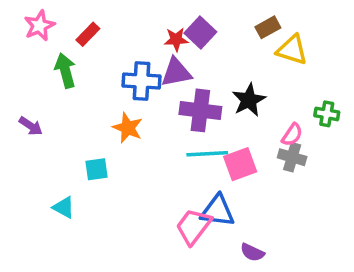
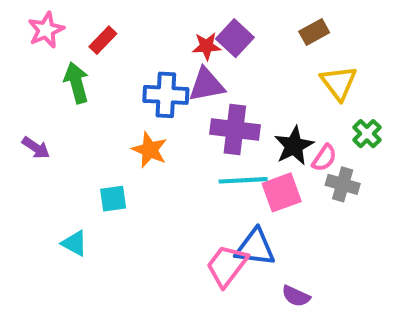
yellow triangle: (292, 50) -> (339, 83), moved, turned 36
black star: (249, 100) -> (294, 146), moved
green cross: (327, 114) -> (367, 134), moved, turned 35
pink semicircle: (292, 135) -> (324, 158), moved

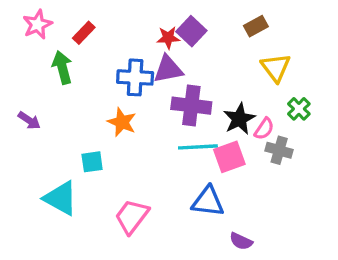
cyan triangle: (74, 243) -> (61, 198), size x1.6
pink trapezoid: (227, 266) -> (132, 216), moved

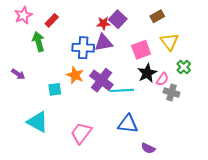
purple cross: (191, 106) -> (101, 80), moved, turned 30
pink square: (229, 157) -> (141, 50), moved
cyan square: (92, 162) -> (55, 89), moved

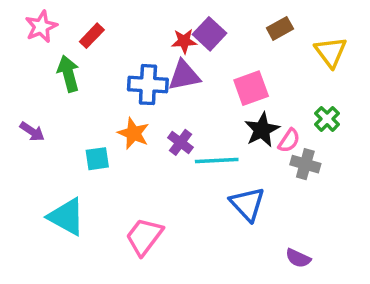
yellow triangle: (170, 42) -> (331, 52), moved
purple cross: (101, 80) -> (180, 142), size x0.6
blue triangle: (128, 124) -> (247, 204), moved, turned 40
purple semicircle: (148, 148) -> (298, 258), moved

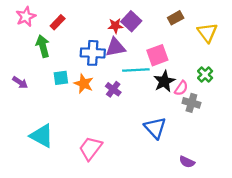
cyan square: (97, 159) -> (61, 78), moved
cyan line: (217, 161) -> (136, 70), moved

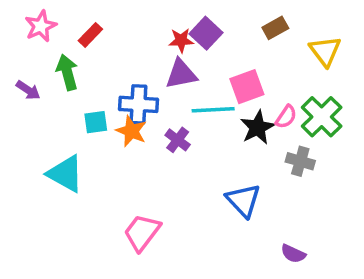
blue cross: (93, 53) -> (138, 104), moved
green cross: (205, 75) -> (322, 117), size x1.6
purple arrow: (20, 82) -> (28, 90), moved
pink semicircle: (181, 88) -> (286, 117), moved
cyan triangle: (42, 136) -> (66, 174), moved

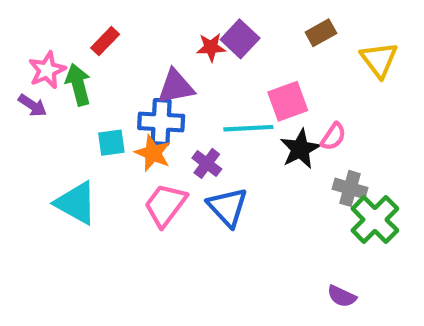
pink star: (41, 26) -> (47, 70), moved
purple triangle: (181, 74) -> (176, 87), moved
green cross: (322, 117) -> (375, 220), moved
blue triangle: (243, 200) -> (228, 207), moved
pink trapezoid: (142, 232) -> (165, 205), moved

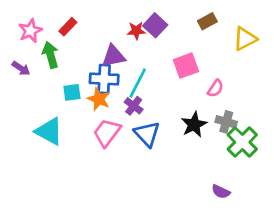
yellow triangle: (379, 60) -> (245, 39), turned 40
pink star: (47, 70) -> (30, 31), moved
cyan line: (248, 128) -> (138, 83), moved, turned -60
black star: (300, 149) -> (194, 125), moved

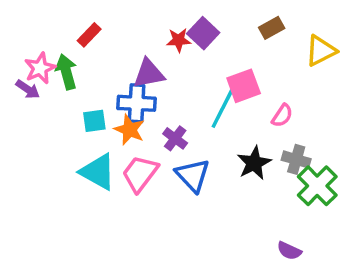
pink star: (30, 31) -> (40, 68), moved
cyan line: (138, 83) -> (222, 109), moved
cyan triangle: (49, 131) -> (98, 172), moved

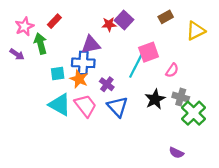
pink star: (40, 68) -> (24, 26), moved
pink trapezoid: (140, 173) -> (85, 106), turned 105

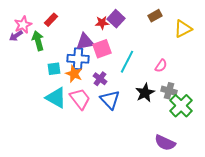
pink square: (149, 52) -> (102, 49), moved
purple arrow: (17, 54) -> (16, 36), moved, turned 112
purple semicircle: (176, 153) -> (165, 143), size x1.5

